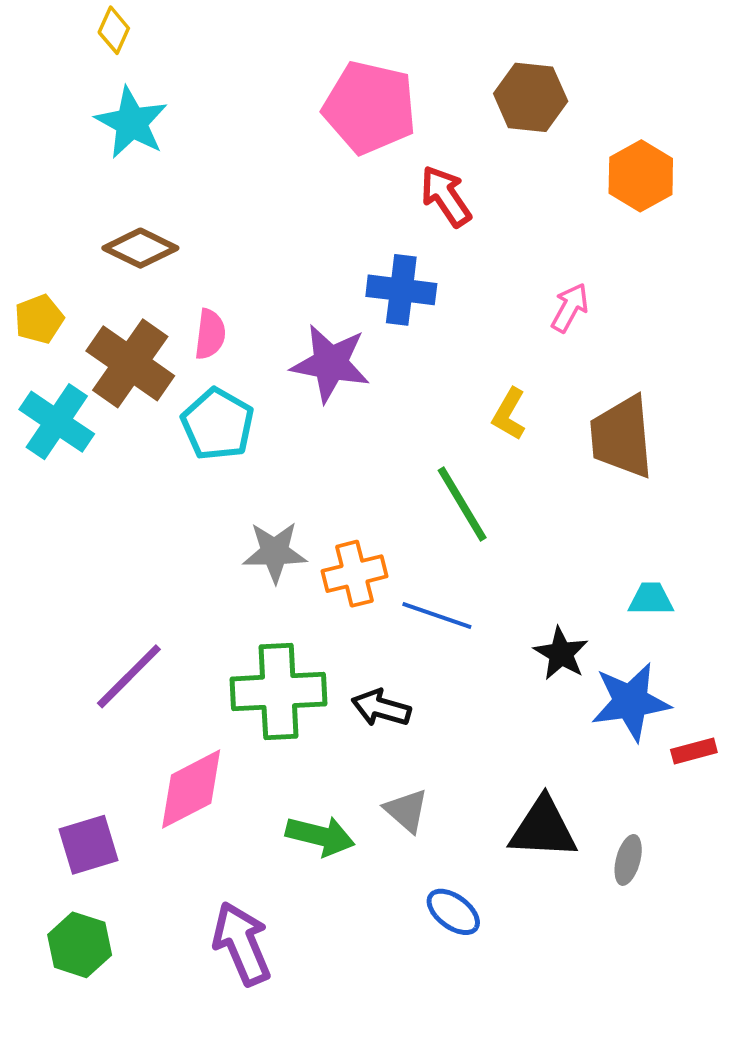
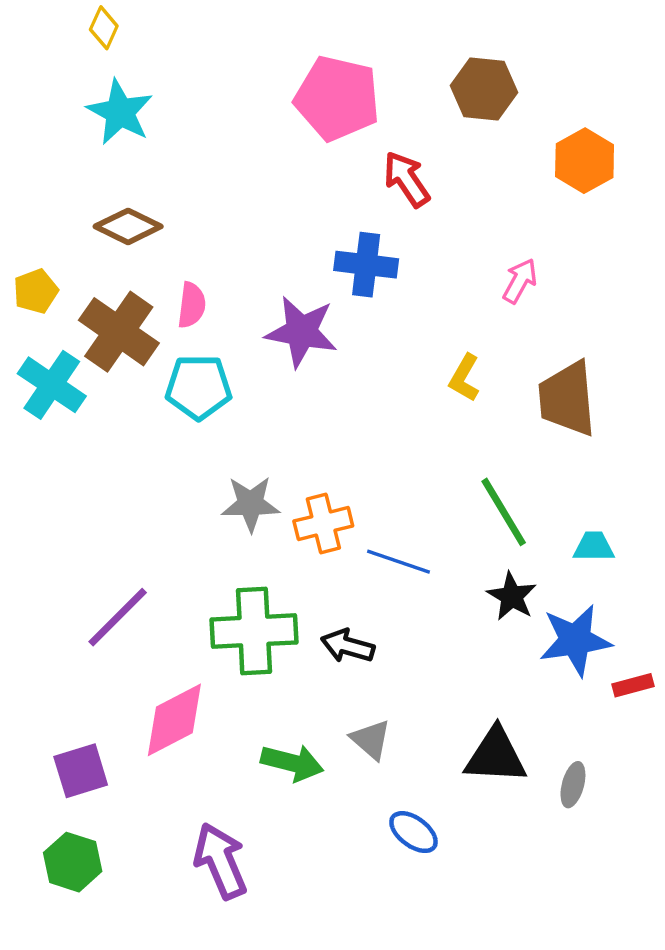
cyan pentagon: (218, 424) -> (199, 387), turned -30
green line: (462, 504) -> (504, 512), moved

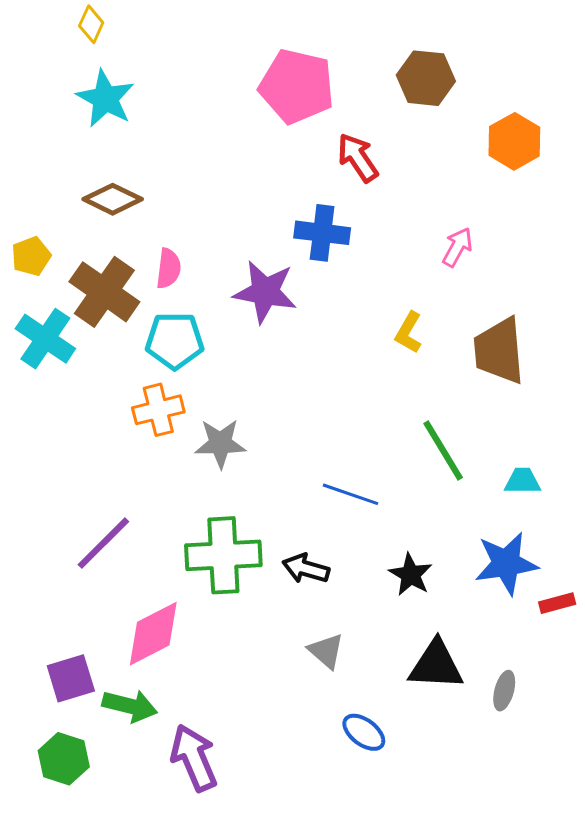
orange cross: (323, 523) -> (158, 410), moved
black star: (512, 596) -> (411, 575), moved
green arrow: (292, 763) -> (130, 706), moved

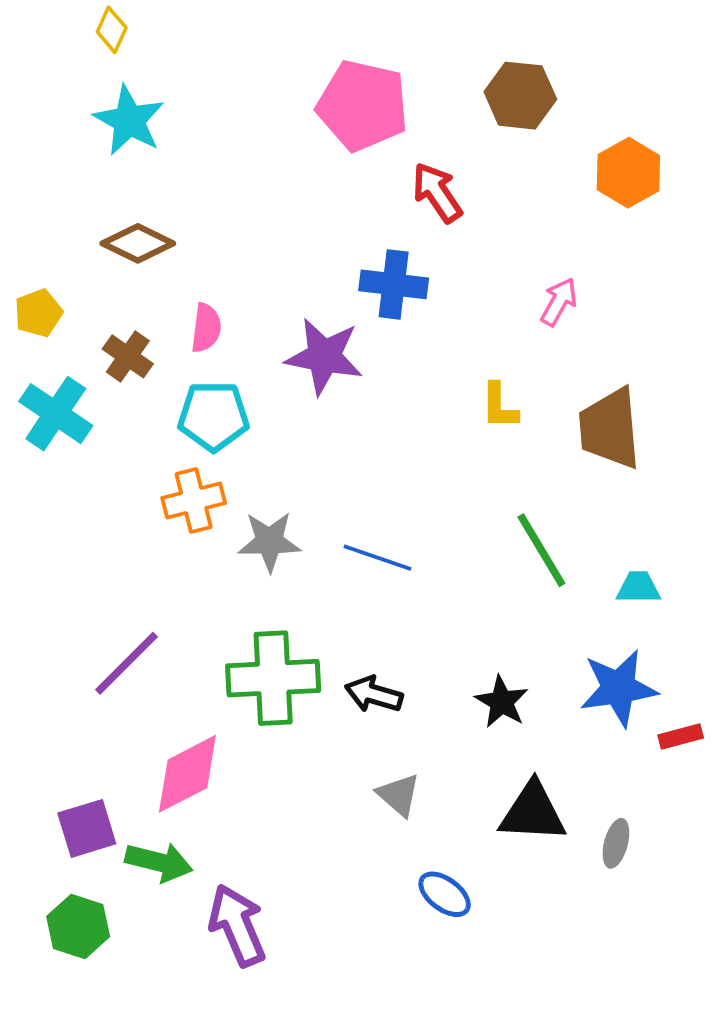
brown cross: (104, 292) -> (128, 356), size x0.6
yellow L-shape: (409, 333) -> (499, 406), turned -30
blue line: (351, 494) -> (377, 558), moved

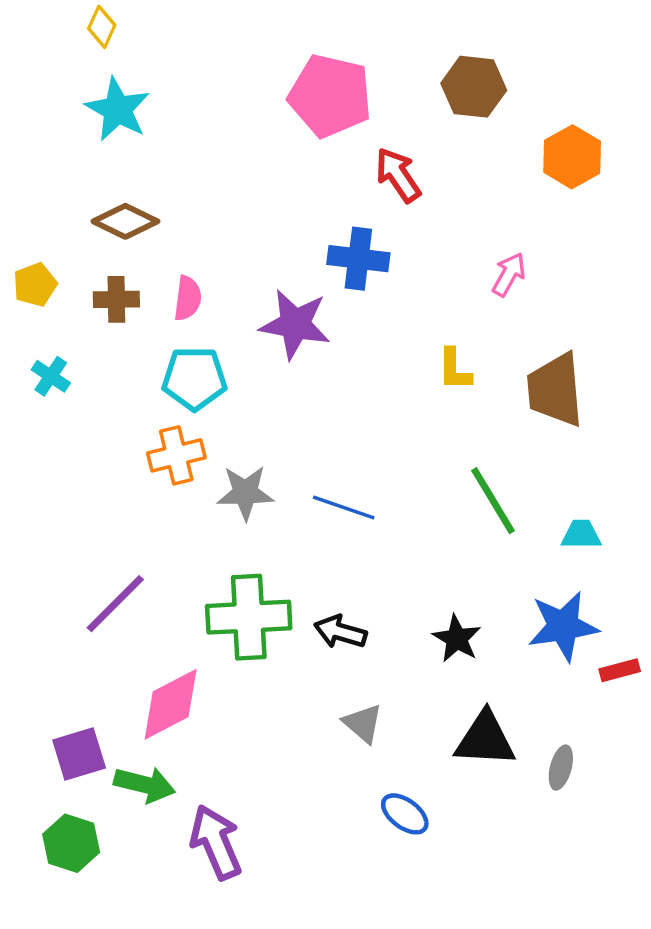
brown cross: (128, 356) -> (116, 299), moved, turned -36
cyan cross: (56, 414) -> (51, 376), size x0.6

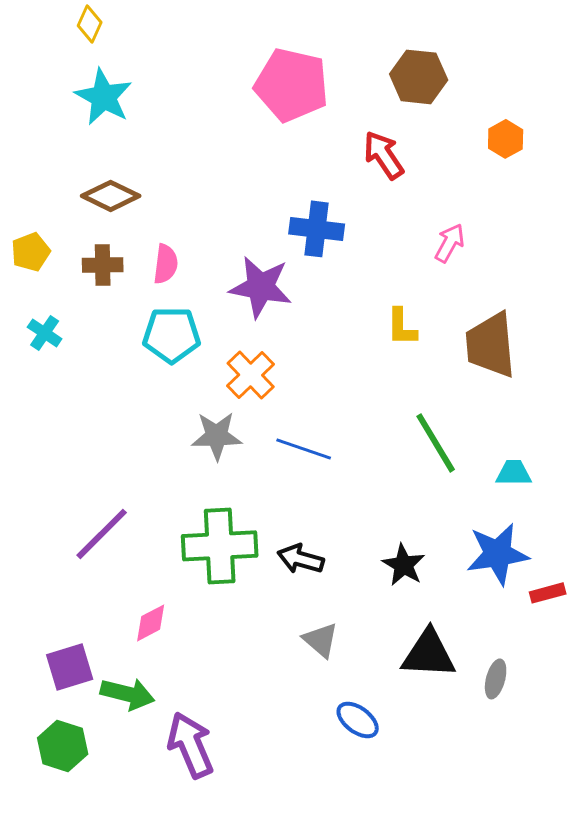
orange hexagon: (572, 157) -> (506, 139), size x0.7
red arrow: (398, 175) -> (384, 155), moved
orange cross: (176, 455) -> (251, 375), moved, turned -30
pink diamond: (171, 704) -> (151, 623), size x0.6

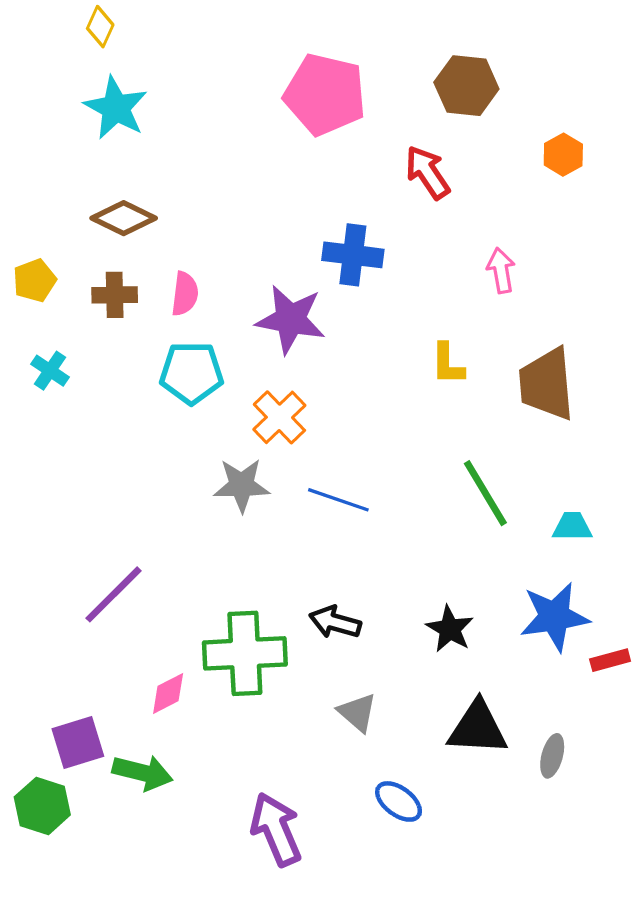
pink arrow: (450, 243) -> (501, 270), turned -39
green cross: (220, 546) -> (245, 653), moved
purple arrow: (191, 745) -> (276, 829), moved
green hexagon: (63, 746) -> (42, 806), moved

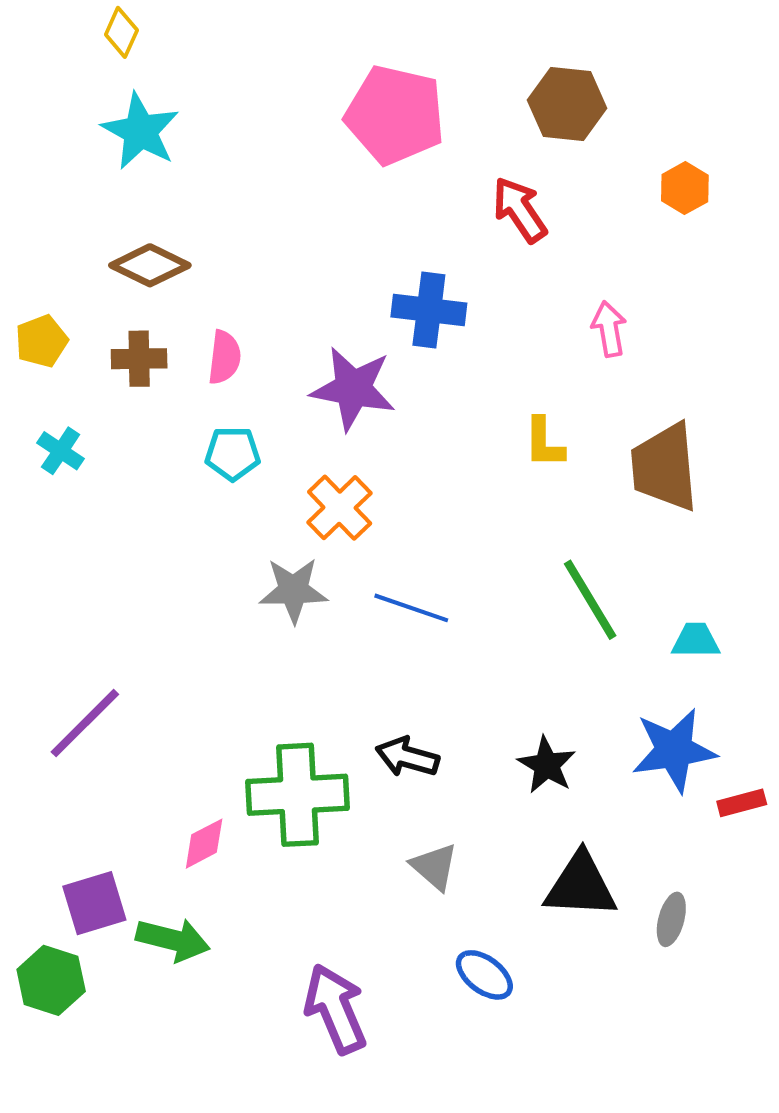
cyan pentagon: (191, 373) -> (233, 454), size x0.7
purple line: (114, 594) -> (85, 723), moved

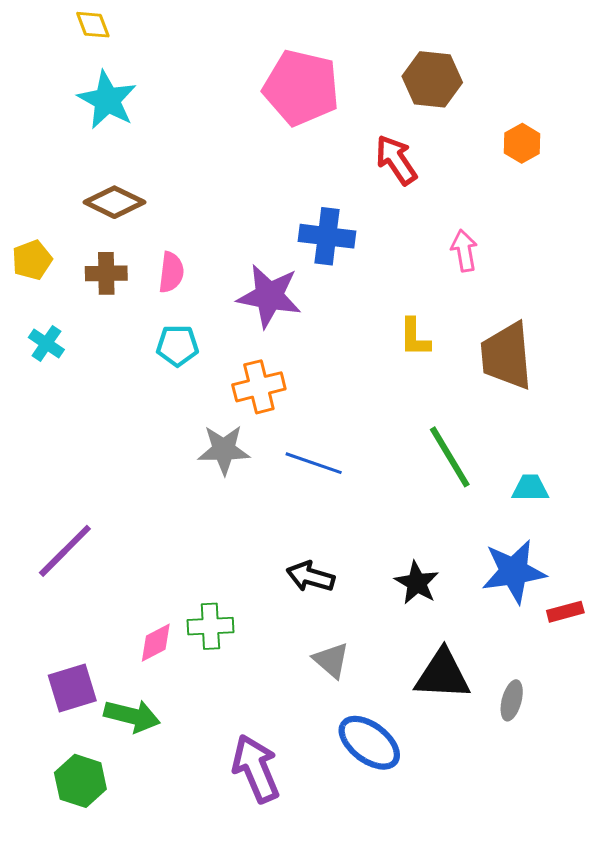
yellow diamond: (121, 32) -> (93, 25), turned -45
orange cross: (340, 508) -> (259, 387), turned 30
green cross: (298, 795) -> (210, 626), moved, size x0.6
blue ellipse: (484, 975) -> (369, 743), size x1.4
green hexagon: (51, 980) -> (80, 781), moved

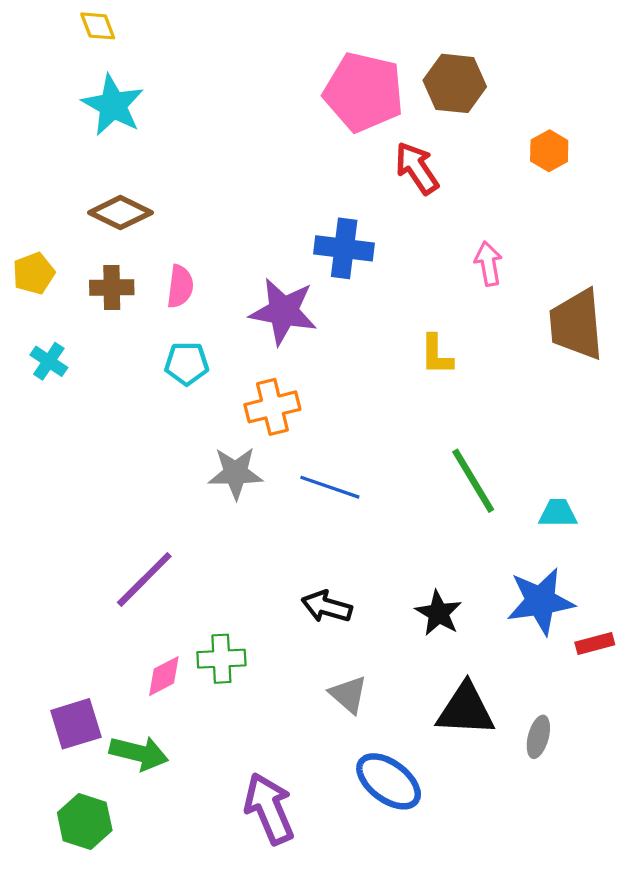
pink pentagon: (301, 88) -> (364, 92), moved
brown trapezoid: (507, 356) -> (576, 324), moved
purple line: (65, 551) -> (144, 579), moved

